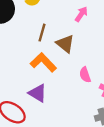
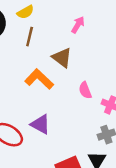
brown line: (42, 33) -> (30, 37), moved
purple triangle: (38, 93) -> (40, 124), moved

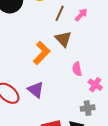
brown line: (30, 37) -> (60, 13), moved
orange L-shape: (39, 79) -> (41, 53), turned 80

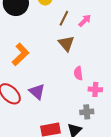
orange L-shape: (41, 53) -> (20, 54), moved
pink cross: (95, 85) -> (95, 89), turned -32

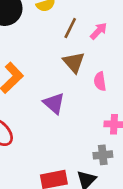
pink semicircle: (78, 73) -> (100, 81), moved
purple triangle: (37, 92) -> (54, 103), moved

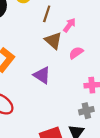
pink arrow: (99, 31) -> (69, 25), moved
pink semicircle: (100, 81) -> (76, 53), turned 72

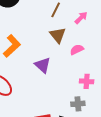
pink arrow: (69, 25) -> (81, 18), moved

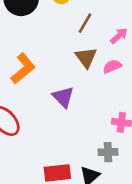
pink semicircle: (77, 50) -> (112, 66), moved

